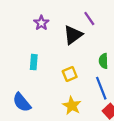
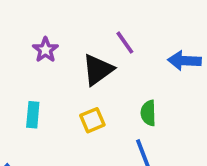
yellow square: (70, 74) -> (92, 120), moved

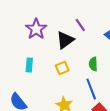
purple star: (45, 50) -> (36, 29), size x1.5

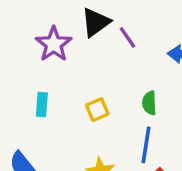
black triangle: (65, 40) -> (96, 22), moved
blue line: (91, 89) -> (146, 145), turned 30

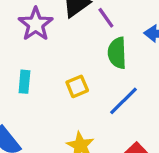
green semicircle: (149, 103) -> (117, 53), moved, size x1.4
blue line: (146, 145) -> (124, 101), moved, turned 36

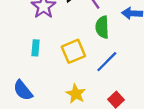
yellow square: (77, 86) -> (73, 51), size x1.5

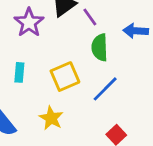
yellow star: (76, 94) -> (51, 118), moved

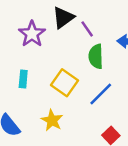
yellow square: (65, 77) -> (65, 83), turned -32

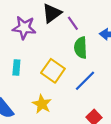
purple star: (32, 34) -> (24, 28), turned -30

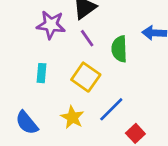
purple line: (73, 23) -> (87, 38), moved
blue line: (85, 81) -> (111, 109), moved

